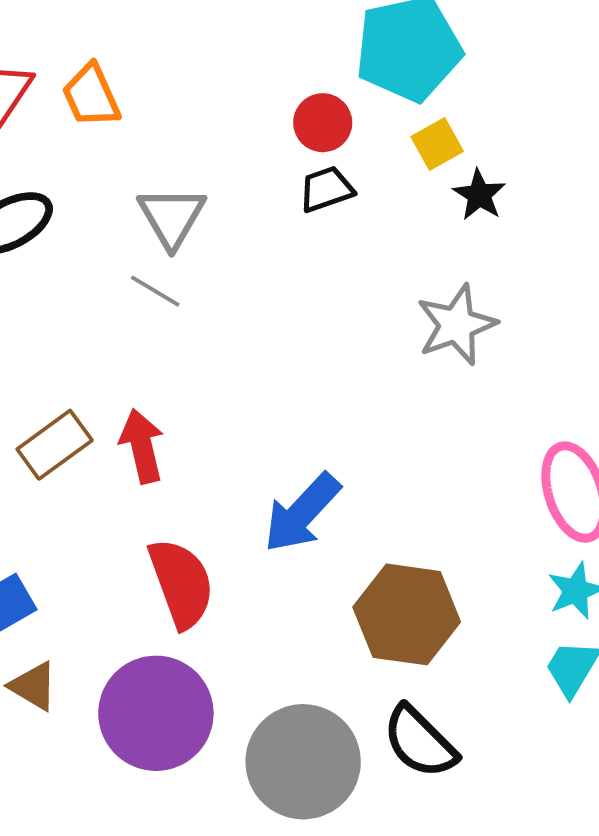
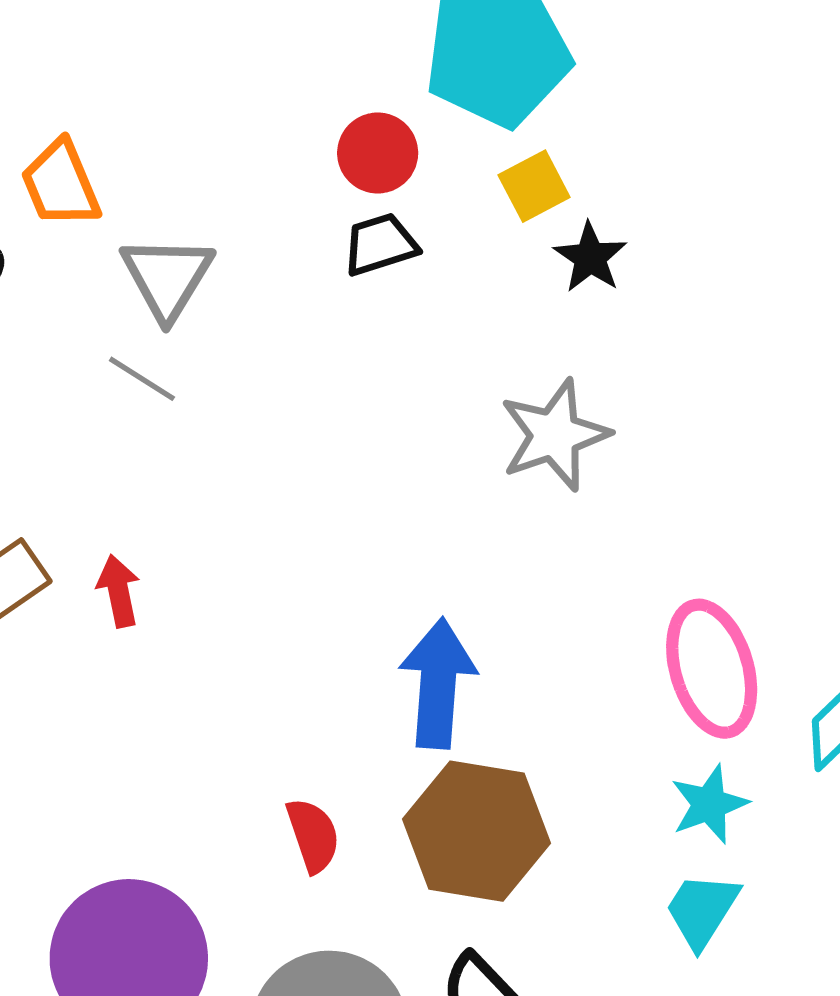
orange trapezoid: (91, 96) -> (61, 184), moved
red arrow: (142, 446) -> (119, 591), size x0.7
blue arrow: (302, 513) -> (438, 683), moved, turned 140
red semicircle: (181, 583) -> (313, 835), moved, size x0.6

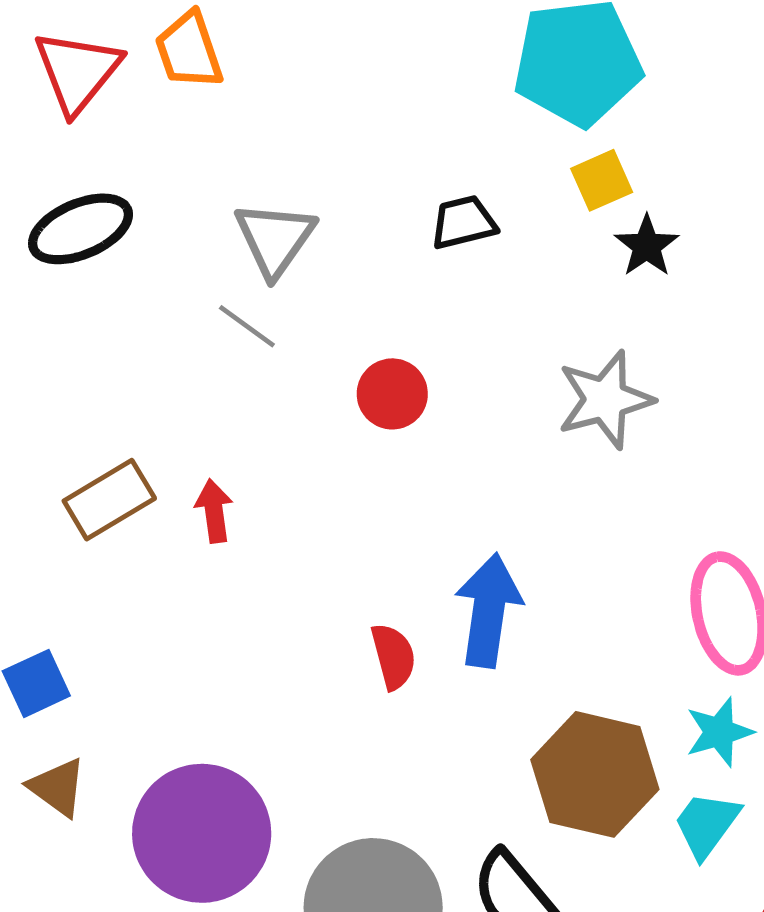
red circle: (378, 153) -> (392, 394), moved
orange trapezoid: (61, 184) -> (189, 50), moved
brown hexagon: (476, 831) -> (595, 774), moved
red semicircle: (313, 835) -> (393, 656), moved

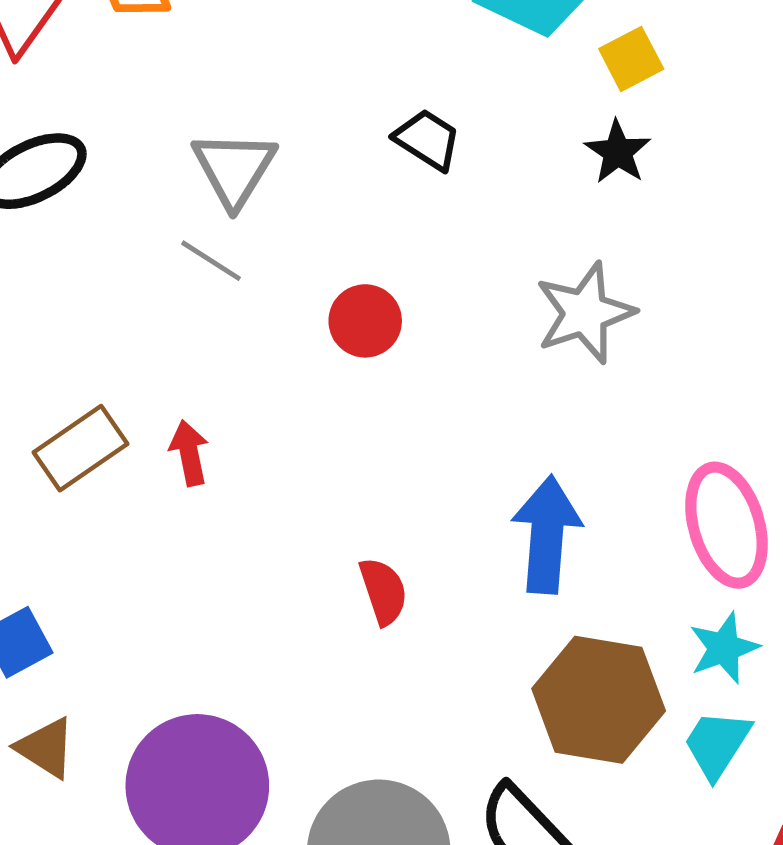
yellow square: (602, 180) -> (631, 59), moved
black trapezoid: (463, 222) -> (427, 140), turned 50
blue arrow: (488, 610) -> (547, 535), moved

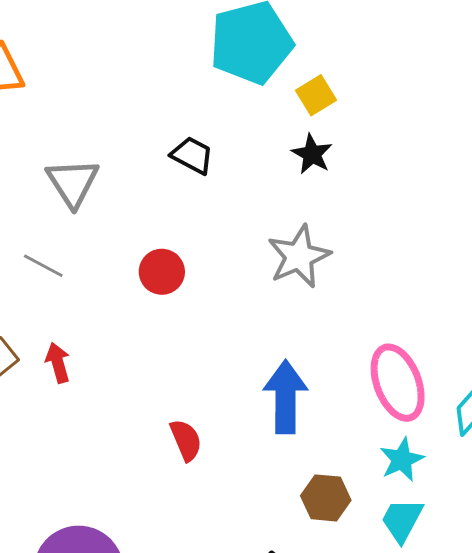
gray line: (211, 261) -> (43, 266), moved
brown hexagon: (599, 700) -> (326, 498), size x0.6

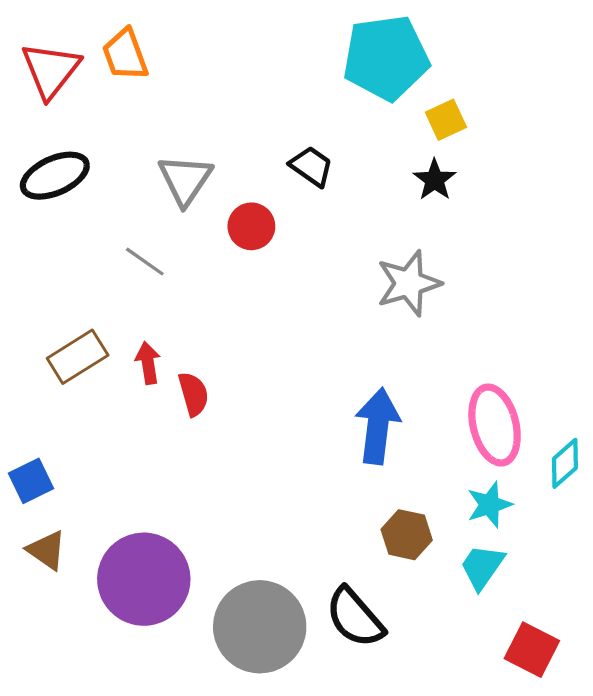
red circle: (162, 272) -> (251, 226), moved
red semicircle: (186, 440) -> (193, 394), moved

